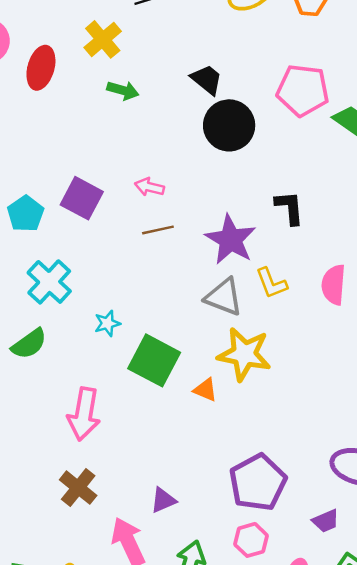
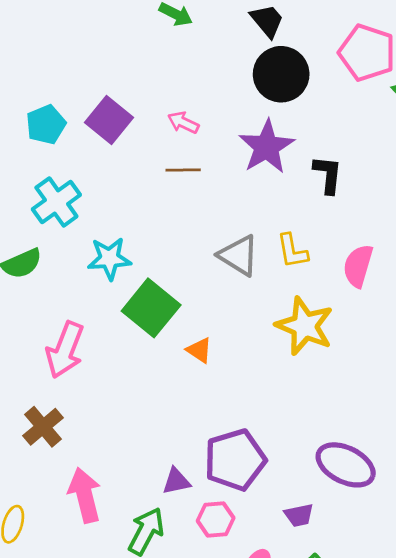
purple star: (231, 240) -> (267, 147), moved
cyan star: (107, 323) -> (109, 259), size x1.5
yellow star: (244, 354) -> (305, 326), moved
purple triangle: (163, 500) -> (176, 481), moved

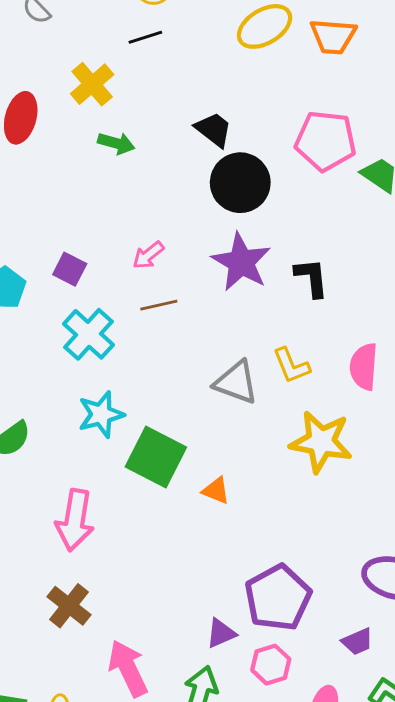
purple square: (109, 120) -> (70, 269), size x0.7
pink arrow: (183, 123) -> (148, 255), turned -52
cyan cross: (56, 202) -> (89, 334), moved

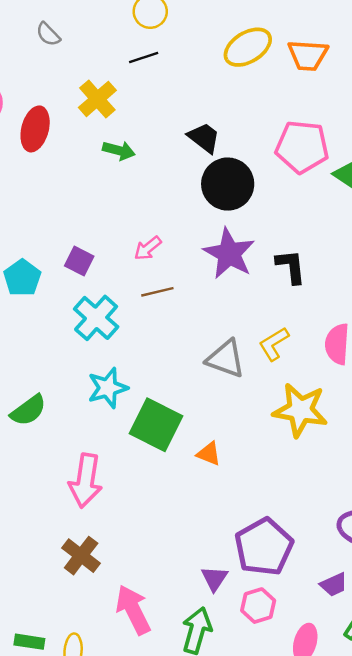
yellow L-shape: (291, 366) -> (274, 344), turned 81
purple triangle: (221, 633) -> (214, 578), turned -32

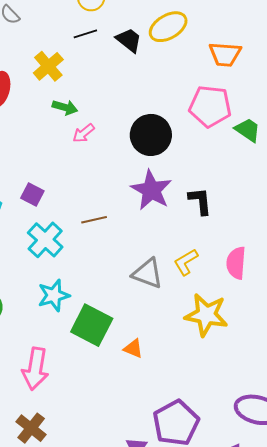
orange trapezoid: (308, 55) -> (225, 54), moved
black trapezoid: (204, 138) -> (129, 40), moved
pink arrow: (148, 248) -> (84, 133), moved

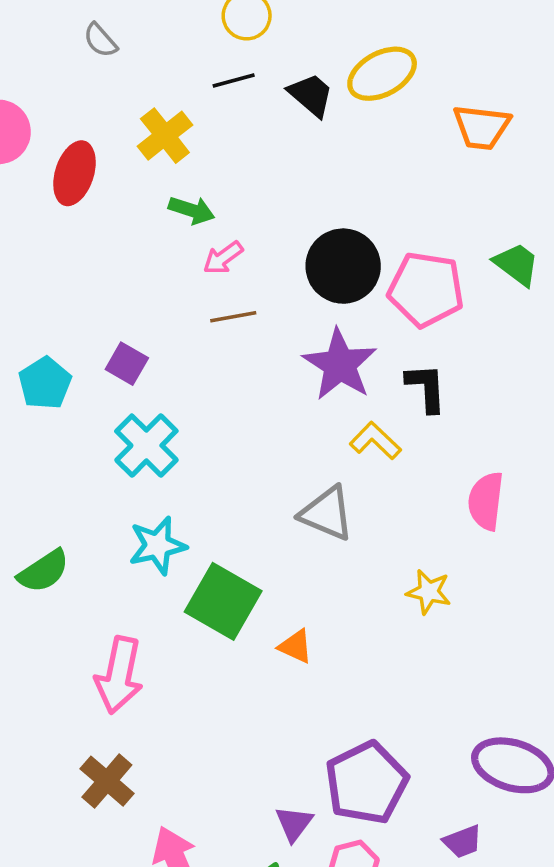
pink pentagon: (210, 106) -> (426, 289), moved
brown line: (94, 220) -> (233, 317), moved
yellow L-shape: (186, 262) -> (375, 441), moved, turned 72
yellow star: (206, 315) -> (429, 592), size x0.6

